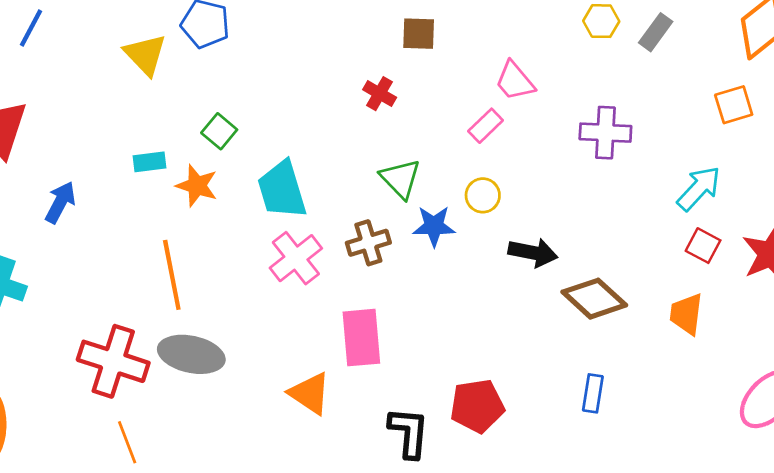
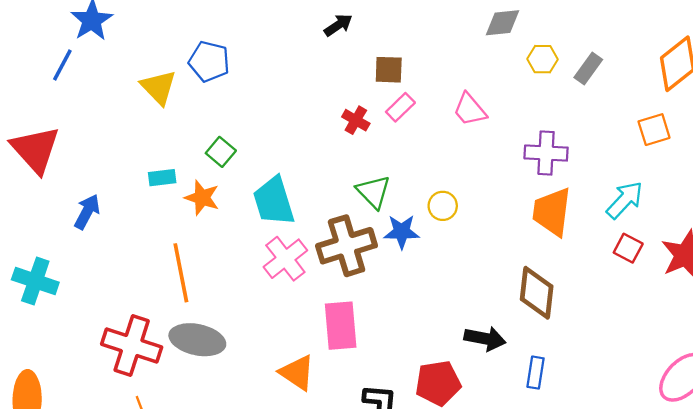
pink rectangle: (486, 126) -> (400, 107), moved
brown cross: (368, 243) -> (346, 246), size x1.6
black arrow: (533, 253) -> (485, 339), moved
brown diamond: (594, 299) -> (537, 293), turned 54
orange trapezoid: (686, 314) -> (552, 212), moved, size x1.4

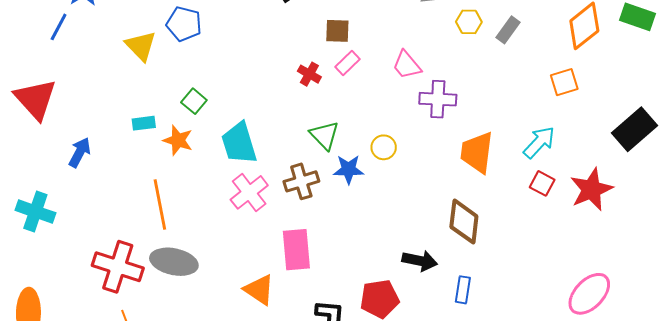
purple cross: (546, 153) -> (438, 99), moved
brown cross: (346, 246) -> (301, 181), size x0.7

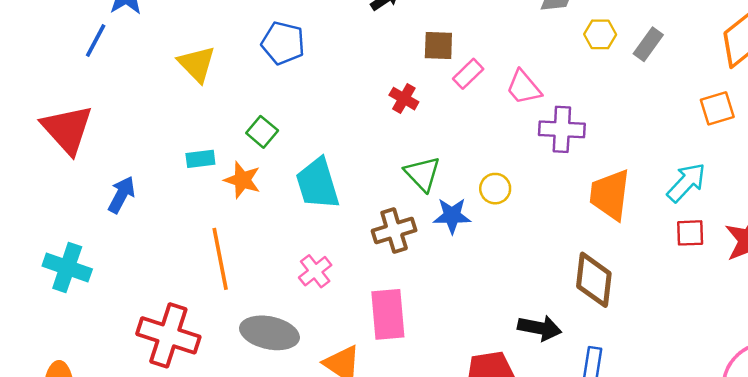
blue pentagon: (184, 24) -> (283, 43), moved
pink rectangle: (348, 63) -> (468, 74), moved
red square: (542, 183) -> (690, 233), turned -30
pink cross: (249, 192) -> (315, 271), moved, size x0.7
gray ellipse: (174, 262) -> (269, 333), moved

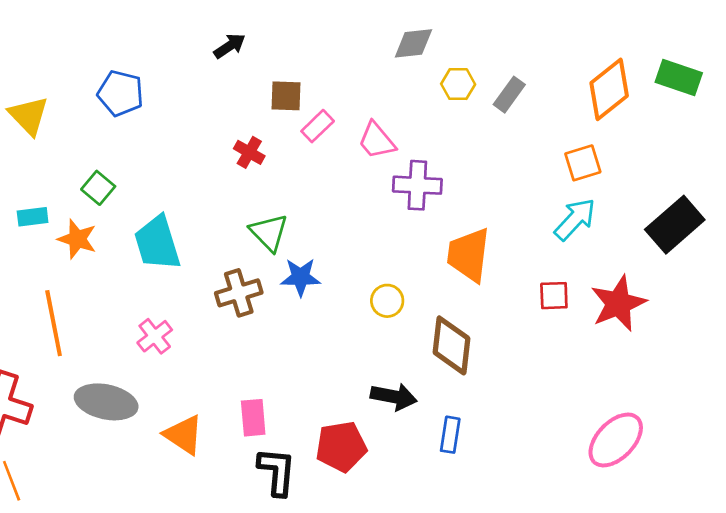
cyan arrow: (686, 182) -> (575, 219), moved
yellow circle: (495, 189) -> (387, 301), moved
pink rectangle: (388, 314) -> (253, 418), moved, size x0.7

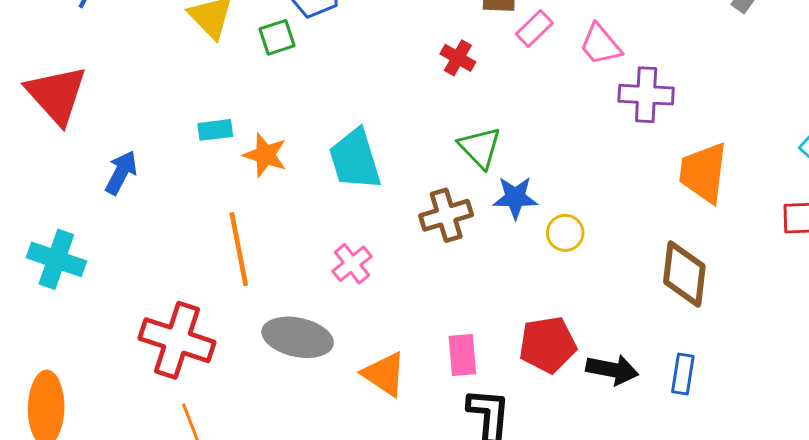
green square: (98, 188) -> (277, 37), moved, turned 32
yellow circle: (387, 301) -> (565, 233), moved
black arrow: (394, 397) -> (612, 370), moved
red pentagon: (341, 447) -> (548, 345), moved

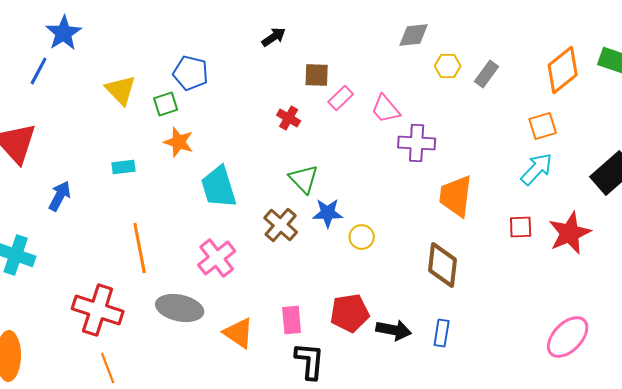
orange star: (265, 155) -> (179, 142), moved
brown cross: (446, 215) -> (281, 225), turned -32
pink cross: (352, 264) -> (217, 258), size x1.4

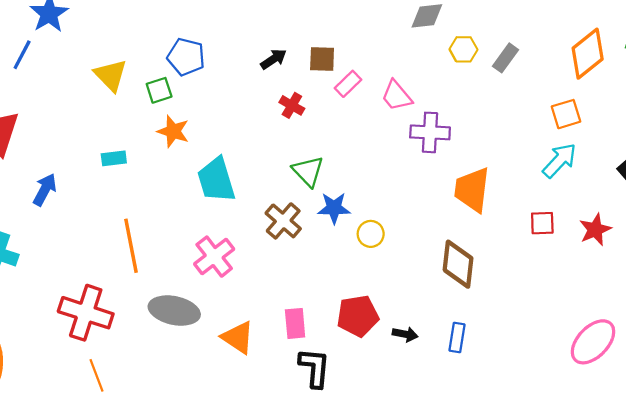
black arrow: (274, 37) -> (274, 59), moved
red star: (570, 233) -> (595, 230), size x0.7
black arrow: (394, 330) -> (405, 334), size x0.7

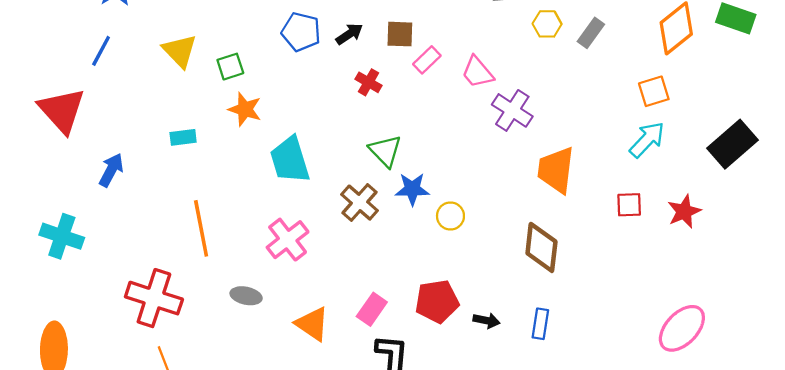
blue line: (22, 55) -> (101, 51), moved
blue pentagon: (186, 57) -> (301, 32), moved
purple cross: (430, 132) -> (512, 110), turned 30
gray ellipse: (174, 311) -> (246, 296), size x0.6
pink rectangle: (295, 323) -> (372, 309), turned 40

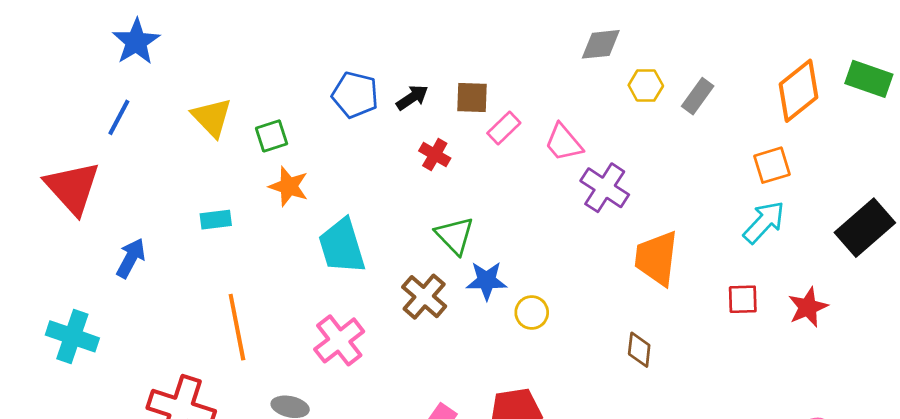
brown diamond: (541, 247) -> (639, 350), size x0.6

